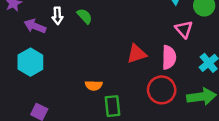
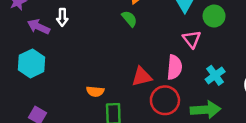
green semicircle: (85, 16) -> (129, 19), moved
red triangle: (137, 54) -> (142, 77), moved

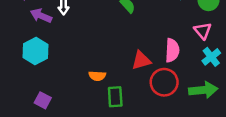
pink triangle: (192, 39) -> (203, 31), moved

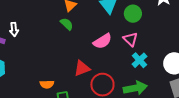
pink semicircle: (172, 50) -> (102, 41), moved, turned 60

